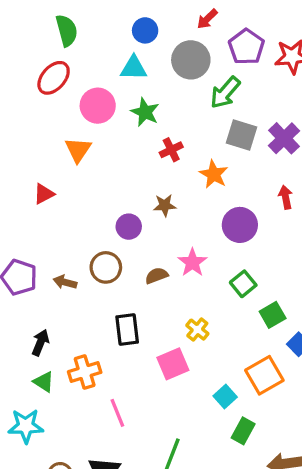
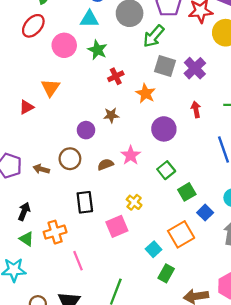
orange triangle: (78, 150) -> (50, 88), moved

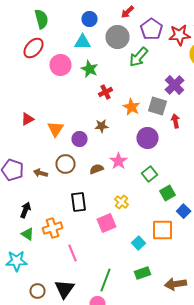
gray square: (165, 66) -> (158, 106), moved
orange triangle: (50, 88) -> (56, 129), moved
orange square: (181, 234) -> (162, 230), turned 30
green rectangle: (166, 273) -> (142, 273), moved, turned 42

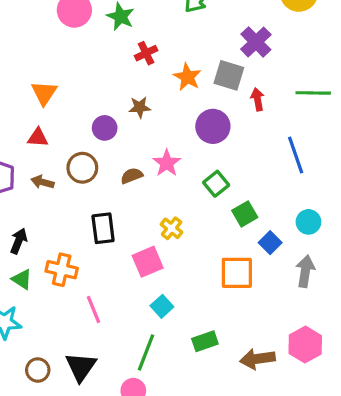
red triangle: (28, 119) -> (38, 138), moved, turned 32
orange triangle: (56, 129) -> (44, 93), moved
orange cross: (52, 228) -> (62, 270), turned 30
cyan square: (138, 243) -> (162, 306), moved

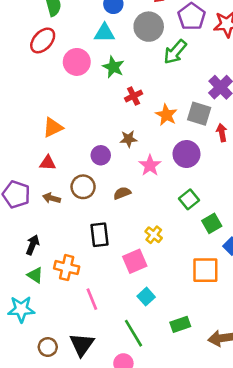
orange triangle: (44, 93) -> (53, 128), turned 30
pink star: (167, 163) -> (150, 165), moved
green line: (146, 352) -> (134, 333), turned -52

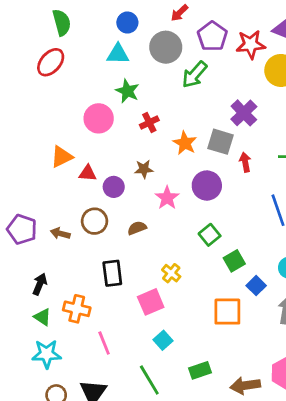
pink circle: (77, 62) -> (99, 118), moved
red triangle: (48, 163) -> (88, 173), moved
cyan star: (21, 309) -> (47, 354), moved

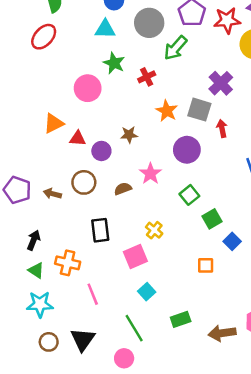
red cross: (149, 123) -> (147, 77), moved
pink star: (167, 198) -> (150, 174), moved
orange square: (227, 312) -> (206, 265), size x0.6

